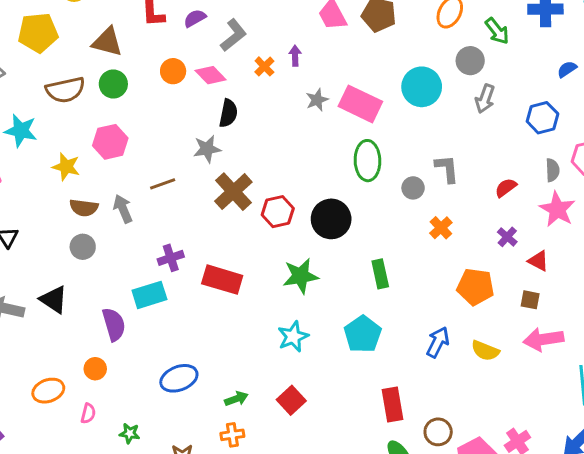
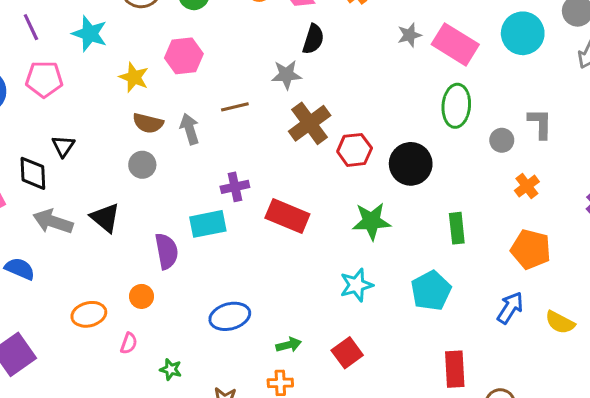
orange pentagon: (475, 287) -> (531, 249), moved

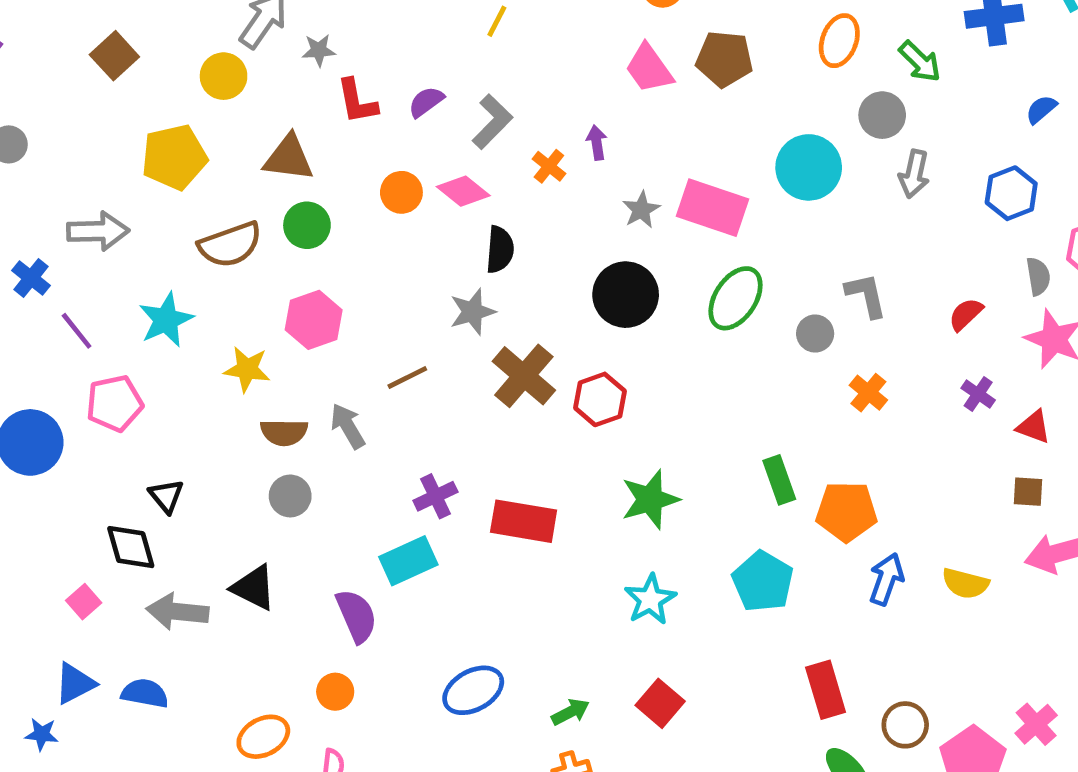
cyan star: (90, 34) -> (166, 320), turned -30
green ellipse: (456, 106) -> (736, 298), turned 42
black circle: (411, 164) -> (626, 295), moved
orange pentagon: (531, 249) -> (847, 511), moved

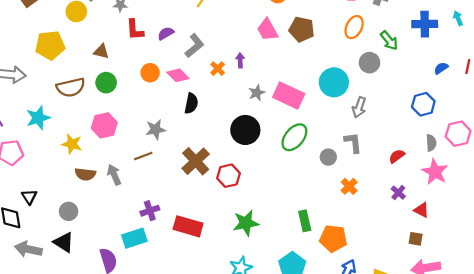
brown triangle: (289, 158) -> (101, 52), size x0.7
gray arrow: (914, 174) -> (359, 107), moved
gray star: (472, 312) -> (156, 129), moved
gray circle: (290, 496) -> (69, 211), moved

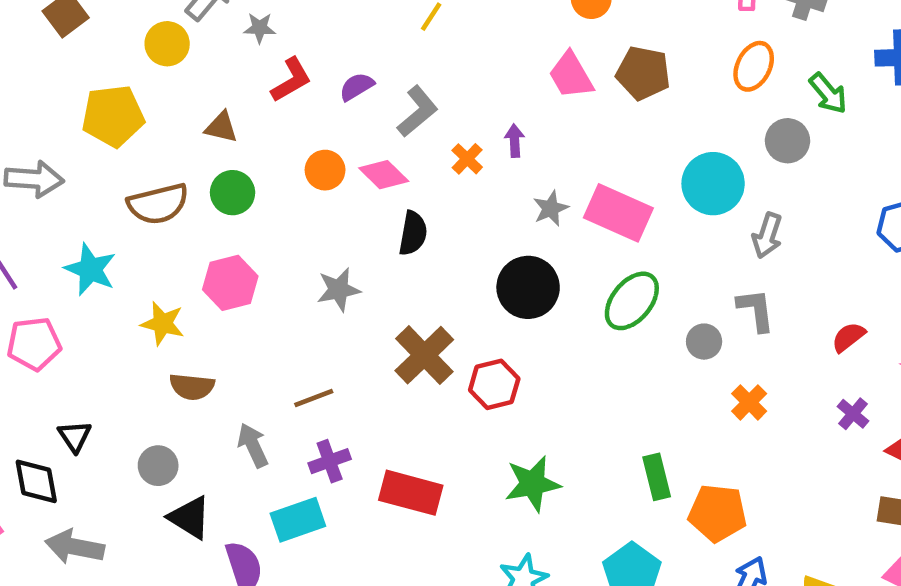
red L-shape: (135, 30) -> (291, 80), turned -115
cyan star: (38, 118) -> (90, 269), turned -30
brown line: (143, 156) -> (314, 398), moved
gray arrow: (114, 175) -> (253, 445), moved
black triangle: (64, 242) -> (190, 517), moved

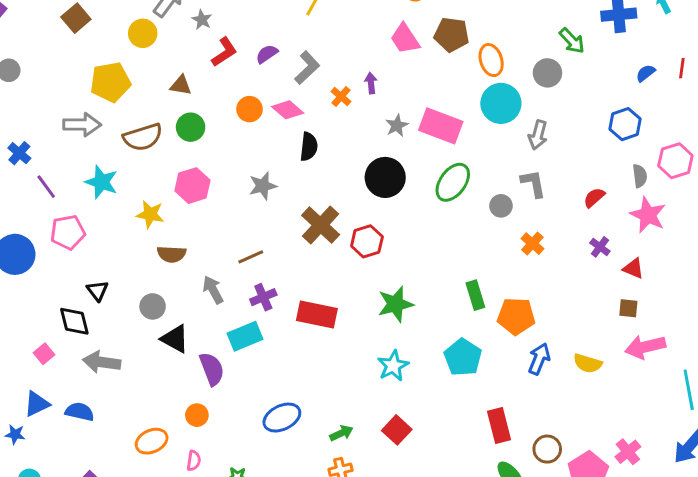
gray star: (260, 28) -> (202, 20), turned 30
orange ellipse: (754, 66) -> (491, 60), moved, turned -40
gray arrow: (34, 179) -> (82, 125), moved

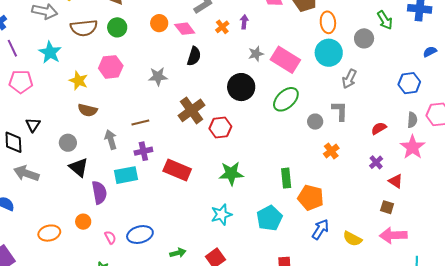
pink semicircle: (194, 461) -> (110, 237), moved, turned -48

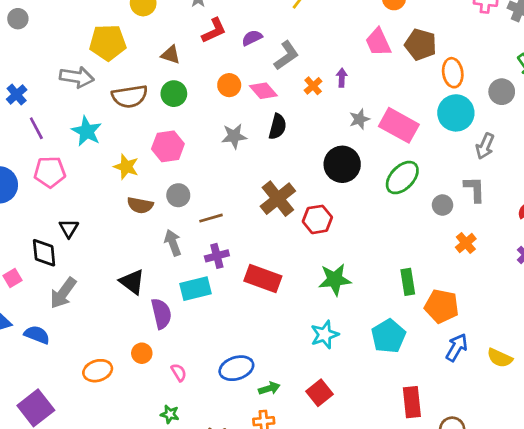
gray star: (158, 76) -> (234, 136), moved
gray circle: (68, 143) -> (178, 195), moved
gray arrow: (26, 173) -> (63, 293), turned -70
blue ellipse: (140, 235) -> (236, 368), moved

